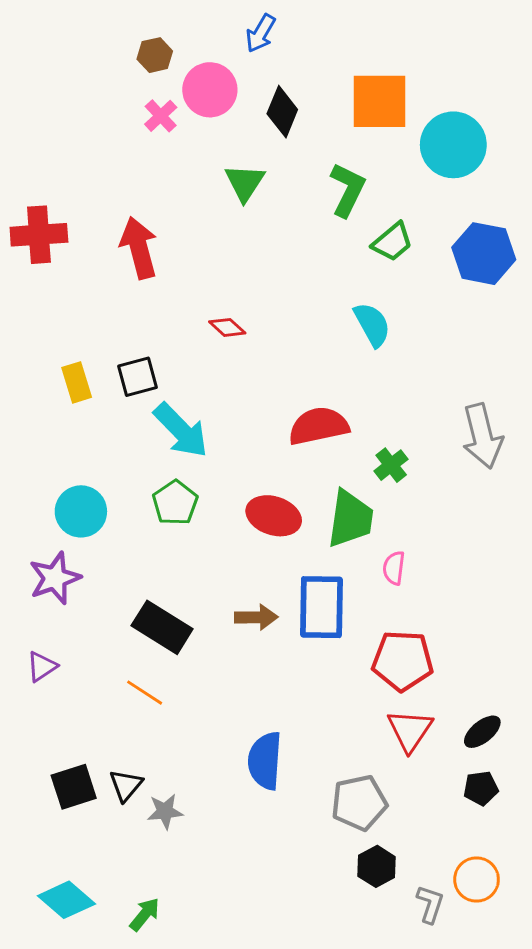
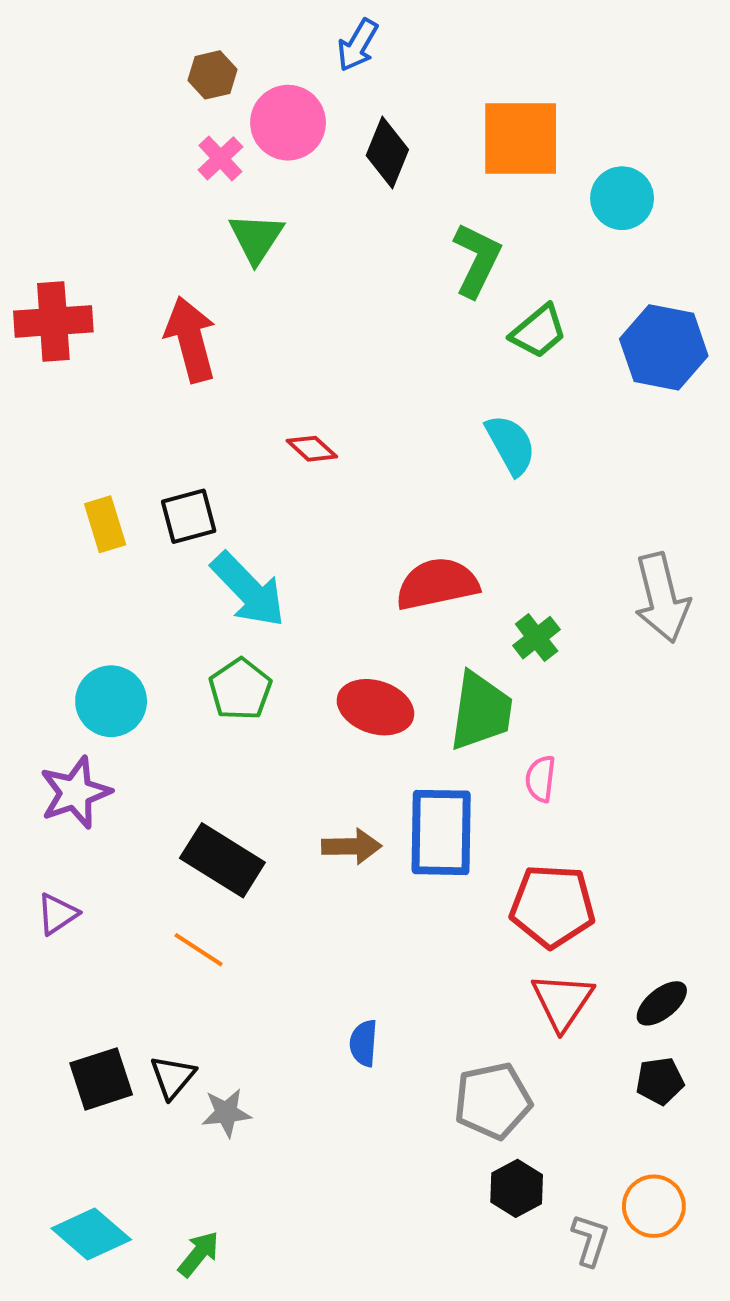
cyan circle: (453, 145) -> (622, 198), size x0.7
green triangle: (245, 183) -> (256, 238), moved
blue semicircle: (265, 761) -> (364, 1043), size x0.6

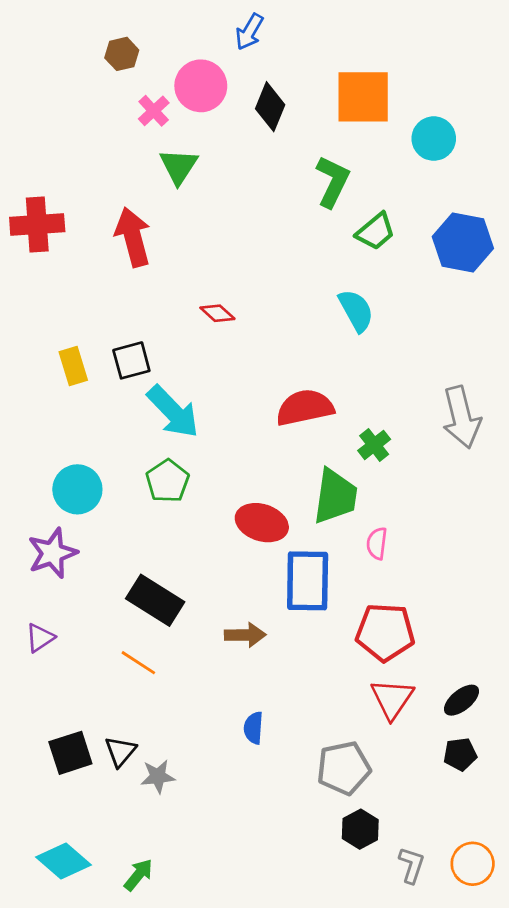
brown hexagon: (212, 75) -> (122, 54), moved
red ellipse: (375, 707) -> (262, 523), moved
brown arrow: (352, 846) -> (245, 635), moved
orange circle: (654, 1206) -> (473, 864), moved

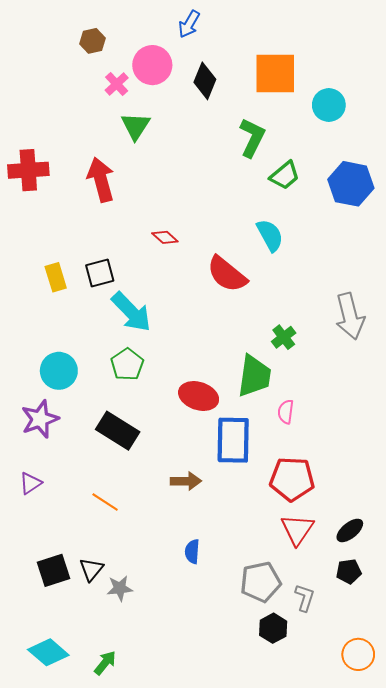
red semicircle: (305, 408) -> (227, 274), moved, turned -129
black rectangle: (155, 600) -> (118, 431), moved
gray L-shape: (412, 865) -> (305, 598), moved

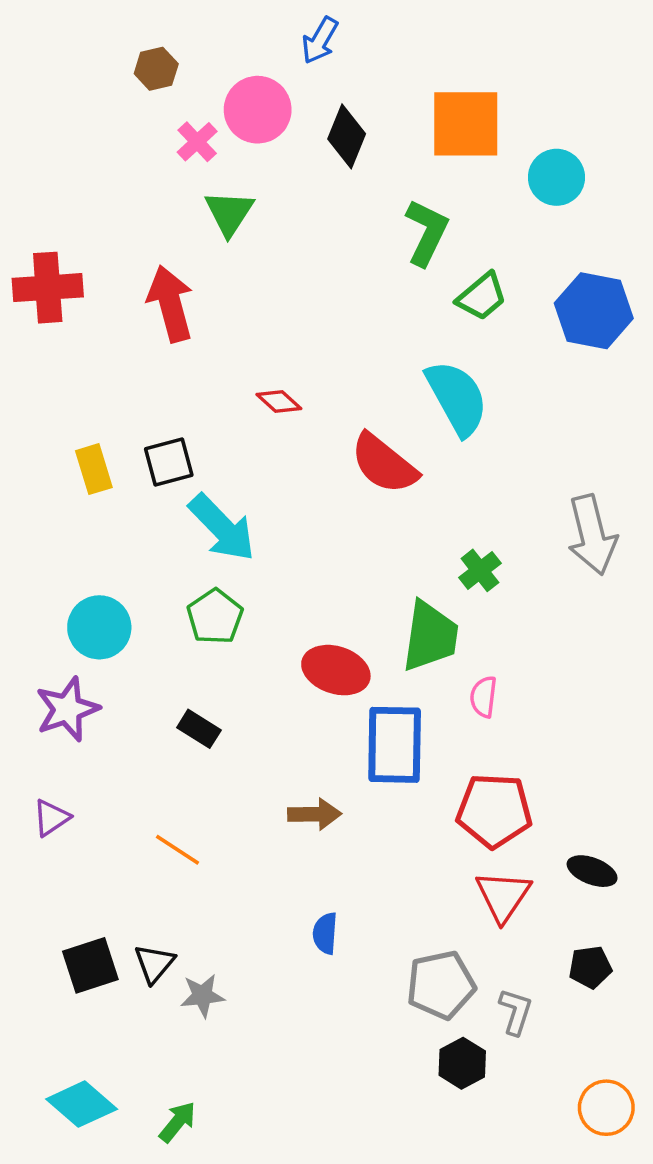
cyan semicircle: (270, 235) -> (457, 398), size x1.4
black rectangle: (118, 431) -> (199, 729), size x0.6
black ellipse: (350, 530) -> (592, 871), moved, turned 60

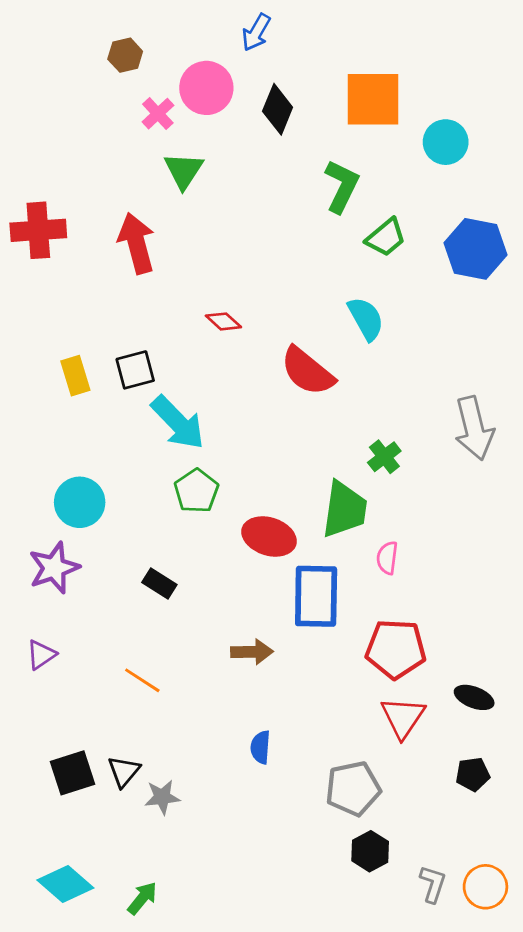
cyan semicircle: (457, 398) -> (366, 319), size x0.7
green pentagon: (215, 617) -> (196, 491), moved
gray L-shape: (516, 1012) -> (433, 884), moved

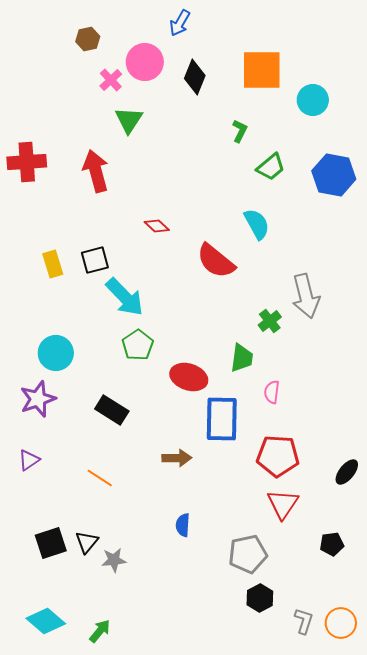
green L-shape: (342, 186) -> (240, 131), size x0.6
gray arrow: (474, 428) -> (306, 296), moved
green trapezoid: (344, 509) -> (242, 358), size x0.7
black rectangle: (159, 583) -> (112, 410), size x1.4
black ellipse: (474, 697) -> (347, 472), moved, turned -72

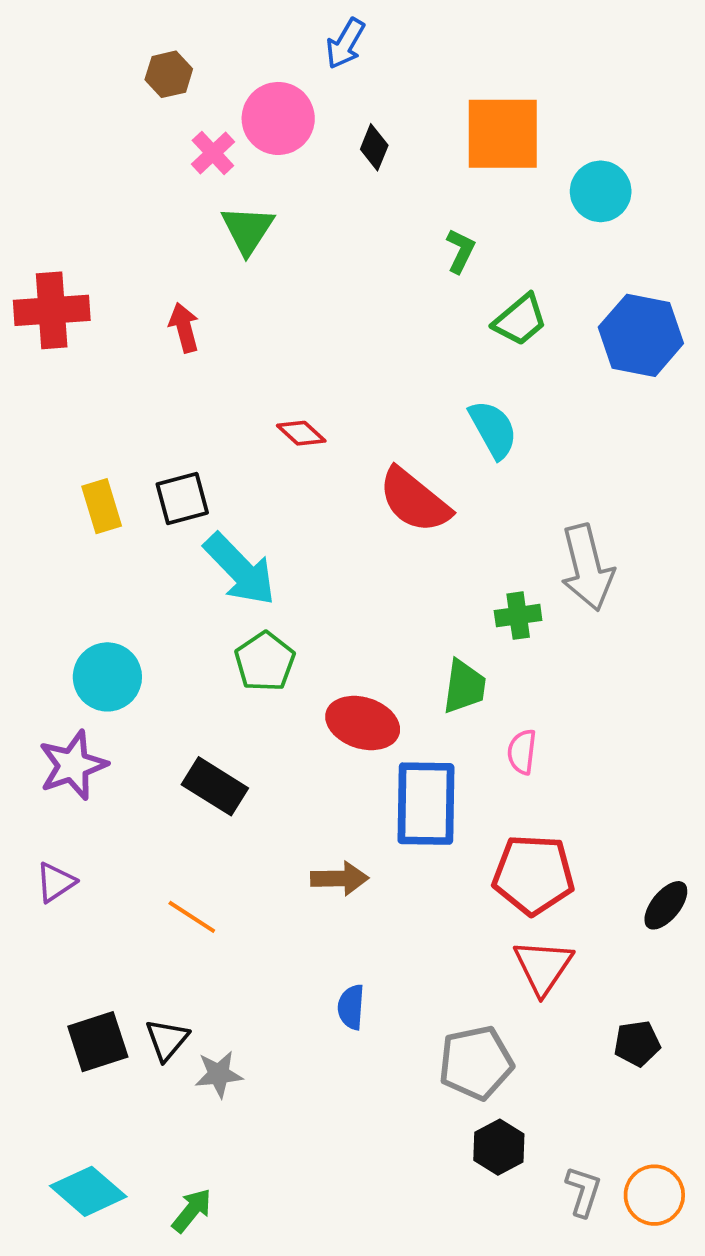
black diamond: (195, 77) -> (374, 147), size x0.7
red arrow: (96, 171) -> (184, 328), size x0.6
green cross: (270, 321) -> (518, 616), turned 30

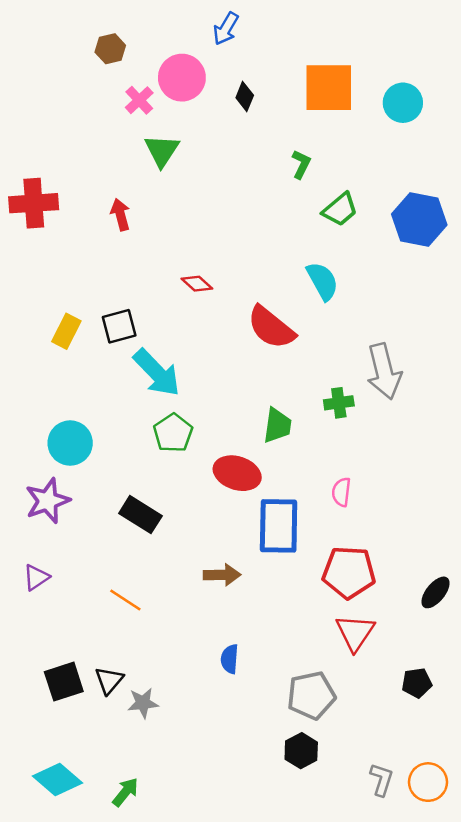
cyan circle: (601, 191) -> (403, 103), moved
yellow rectangle: (102, 506) -> (66, 331), turned 44
green trapezoid: (464, 687) -> (277, 425), moved
black hexagon: (499, 1147) -> (301, 751), moved

